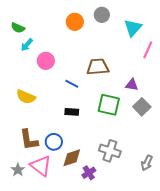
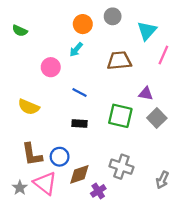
cyan arrow: (27, 45) -> (76, 49), moved
brown trapezoid: (98, 67) -> (119, 61), moved

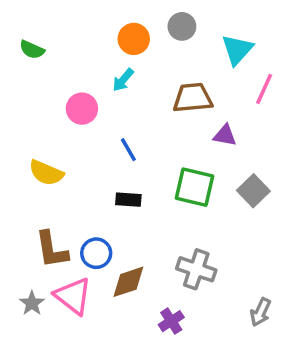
blue line: (79, 93) -> (128, 150), turned 32
purple triangle: (146, 94) -> (225, 135), moved
gray arrow: (162, 180) -> (261, 312), moved
purple cross: (98, 191) -> (171, 321), moved

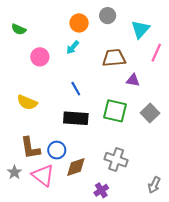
pink circle: (82, 109) -> (40, 57), moved
black rectangle: (128, 200) -> (76, 118), size x1.6
gray star: (32, 303) -> (14, 172), moved

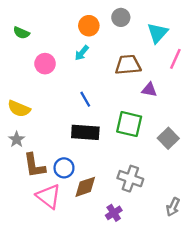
yellow semicircle: (27, 102) -> (19, 109), moved
gray square: (150, 113) -> (168, 138), moved
gray star: (14, 172) -> (17, 139), moved

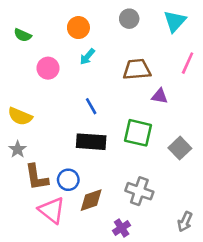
orange circle: (89, 26) -> (78, 28), moved
cyan triangle: (158, 33) -> (175, 21), moved

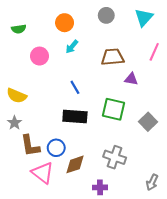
green semicircle: (23, 35) -> (19, 29), turned -32
purple cross: (122, 228) -> (100, 187), turned 32

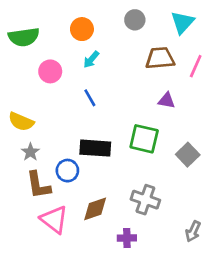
green semicircle: (19, 29) -> (24, 37), size x1.6
brown trapezoid: (112, 57) -> (160, 58), moved
blue line: (75, 87) -> (90, 98), moved
gray star: (14, 123) -> (30, 152), moved
blue circle: (56, 148) -> (67, 171), moved

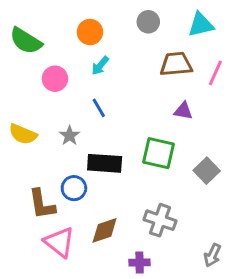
cyan triangle: (182, 22) -> (201, 25), turned 35
green semicircle: (24, 37) -> (26, 41), turned 40
gray star: (30, 152) -> (70, 136), moved

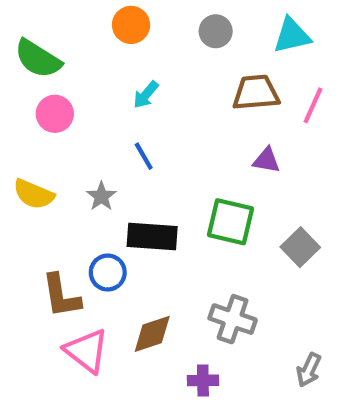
orange circle: (90, 32) -> (131, 25), moved
pink circle: (55, 79) -> (55, 114), moved

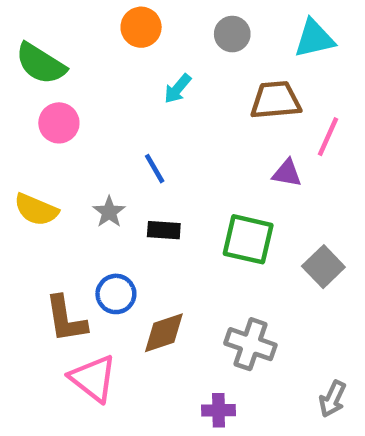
cyan arrow: (146, 95) -> (178, 89), moved
pink line: (313, 105) -> (328, 137), moved
black rectangle: (152, 237) -> (164, 230), moved, size x0.6
brown diamond: (152, 334) -> (164, 333), moved

